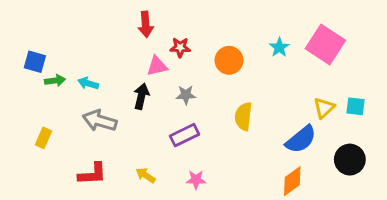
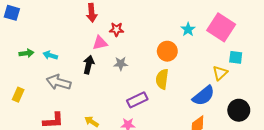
orange circle: (229, 60) -> (167, 51), moved
blue square: (35, 62) -> (12, 13), moved
cyan square: (356, 106) -> (236, 57), moved
purple rectangle: (184, 135) -> (137, 100), moved

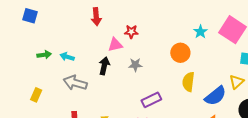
red arrow: (92, 13) -> (96, 17), moved
yellow triangle: (220, 73) -> (237, 82), moved
yellow semicircle: (162, 79) -> (188, 82), moved

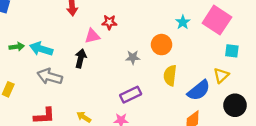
cyan arrow: (67, 57) -> (41, 49), size x1.5
gray star: (135, 65) -> (133, 57), moved

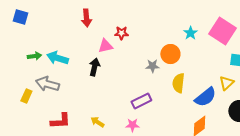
gray star: (133, 57) -> (152, 66), moved
gray arrow: (50, 77) -> (47, 84), moved

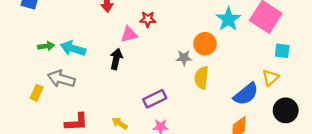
cyan star: (190, 33) -> (228, 19), size x1.5
yellow semicircle: (178, 83) -> (202, 78), moved
purple rectangle: (141, 101) -> (155, 99), moved

